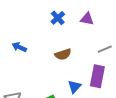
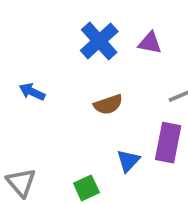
blue cross: (58, 18) -> (99, 41), size x1.5

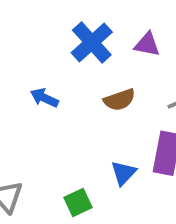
blue arrow: (32, 92) -> (44, 98), moved
brown semicircle: (108, 104) -> (119, 100), moved

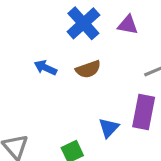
brown semicircle: (119, 100) -> (88, 69), moved

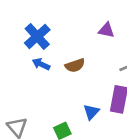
blue cross: (83, 23) -> (37, 36), moved

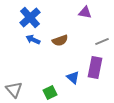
blue triangle: (91, 112) -> (73, 78), turned -32

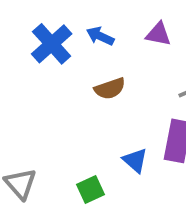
blue arrow: (33, 40) -> (100, 36), moved

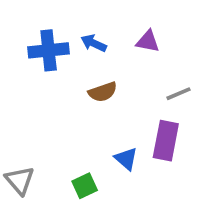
blue cross: (52, 44) -> (49, 50), turned 36

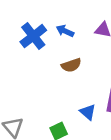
blue cross: (49, 50) -> (33, 36), turned -32

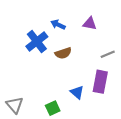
blue cross: (33, 36) -> (37, 42), moved

